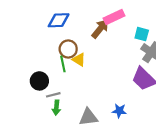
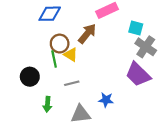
brown arrow: (100, 29) -> (87, 34), moved
gray line: (53, 95) -> (72, 83), moved
blue star: (119, 111) -> (106, 100), moved

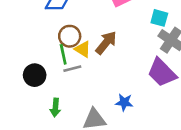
brown arrow: (87, 34) -> (106, 43), moved
gray line: (72, 83) -> (72, 69), moved

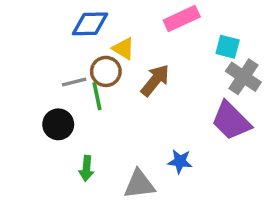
yellow triangle: (83, 49) -> (123, 49), moved
gray line: (72, 69) -> (74, 82), moved

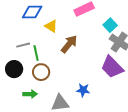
cyan square: (228, 47) -> (110, 25), turned 32
brown circle: (106, 71) -> (41, 72), moved
green arrow: (86, 168) -> (30, 94), turned -96

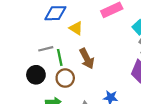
brown arrow: (69, 44) -> (87, 59), moved, turned 114

